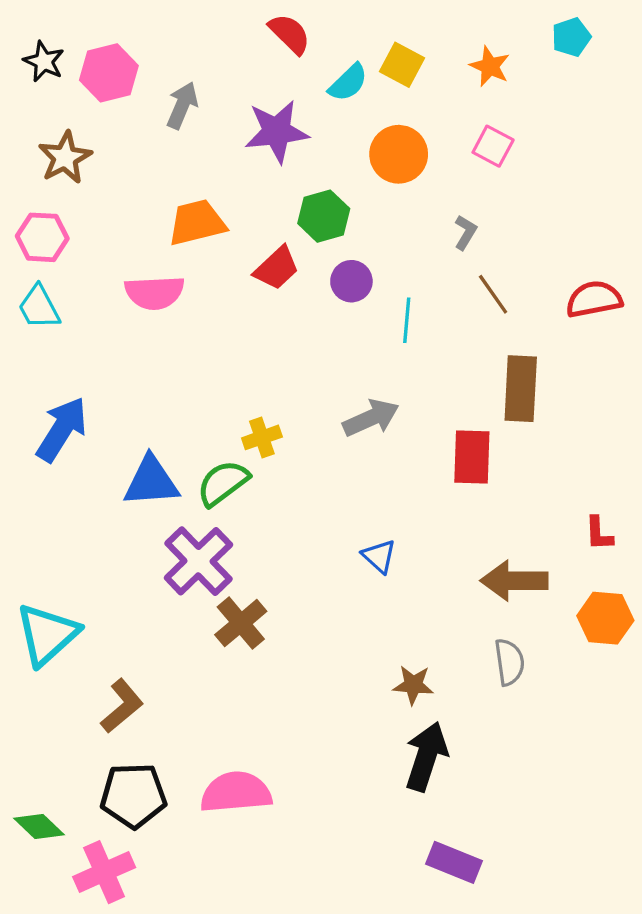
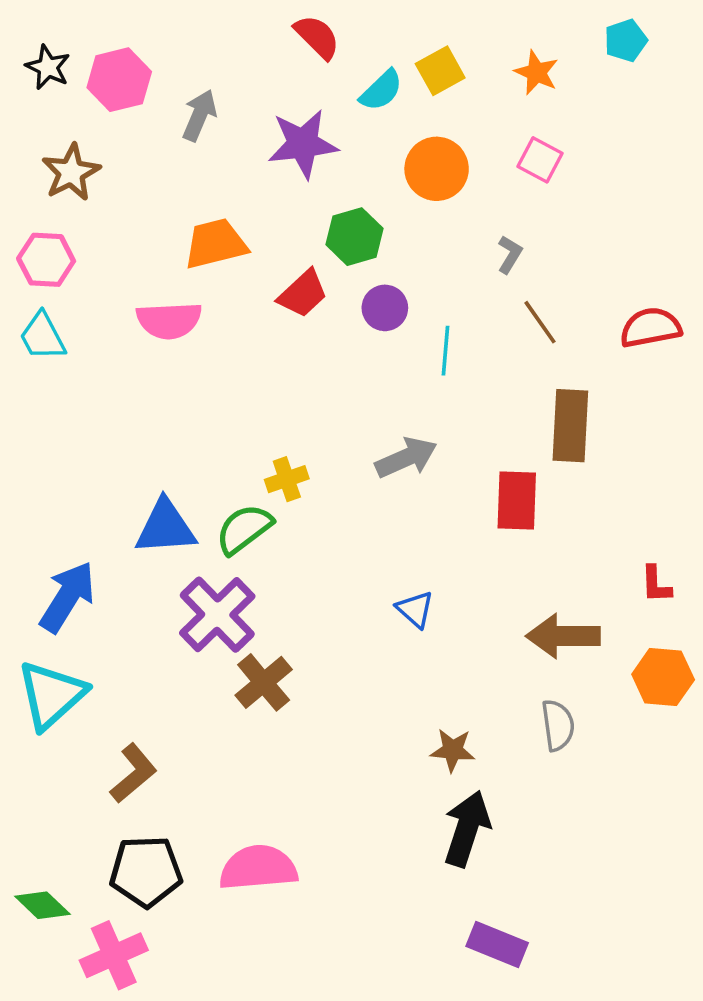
yellow square: (402, 65) -> (440, 71), turned 33
blue arrow: (62, 429) -> (67, 597), moved

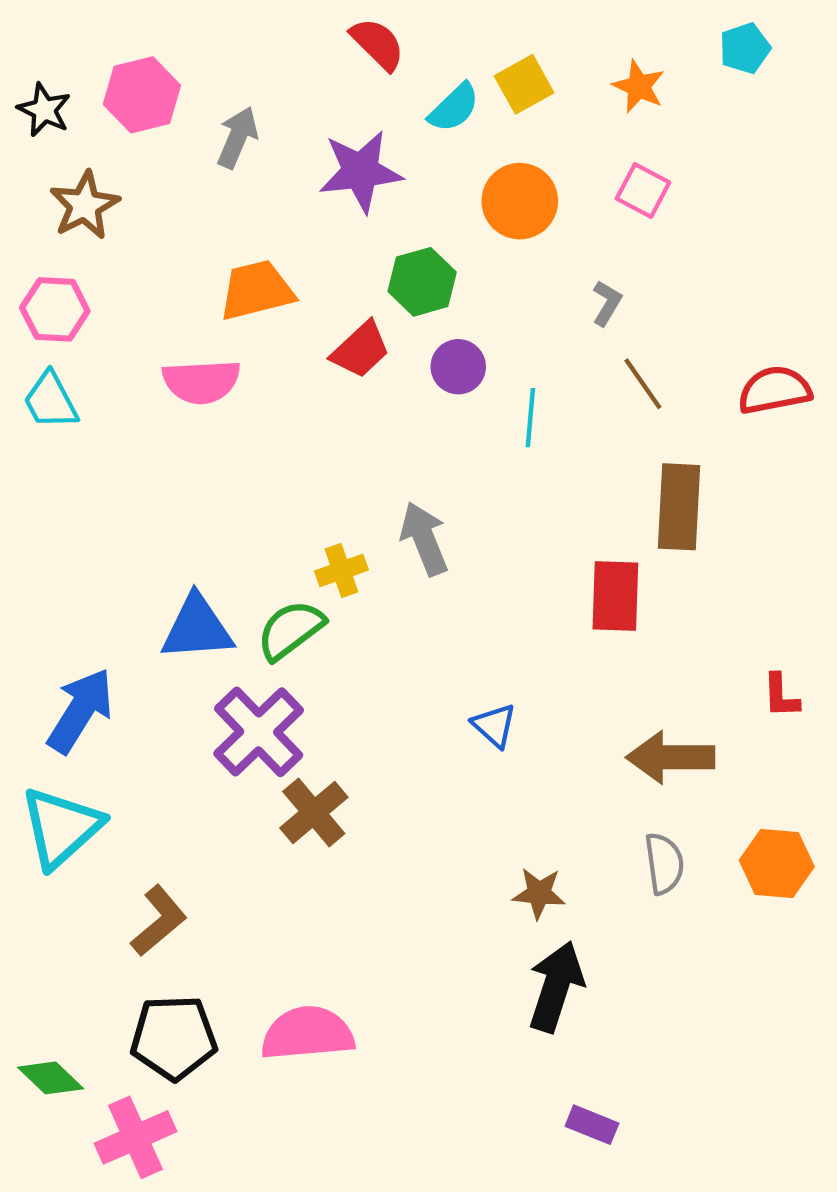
black star: (48, 67) -> (44, 110), moved
gray arrow: (406, 458) -> (424, 539), moved, turned -88
orange hexagon: (663, 677) -> (777, 864), moved
purple rectangle: (497, 945) -> (592, 1125), size x0.7

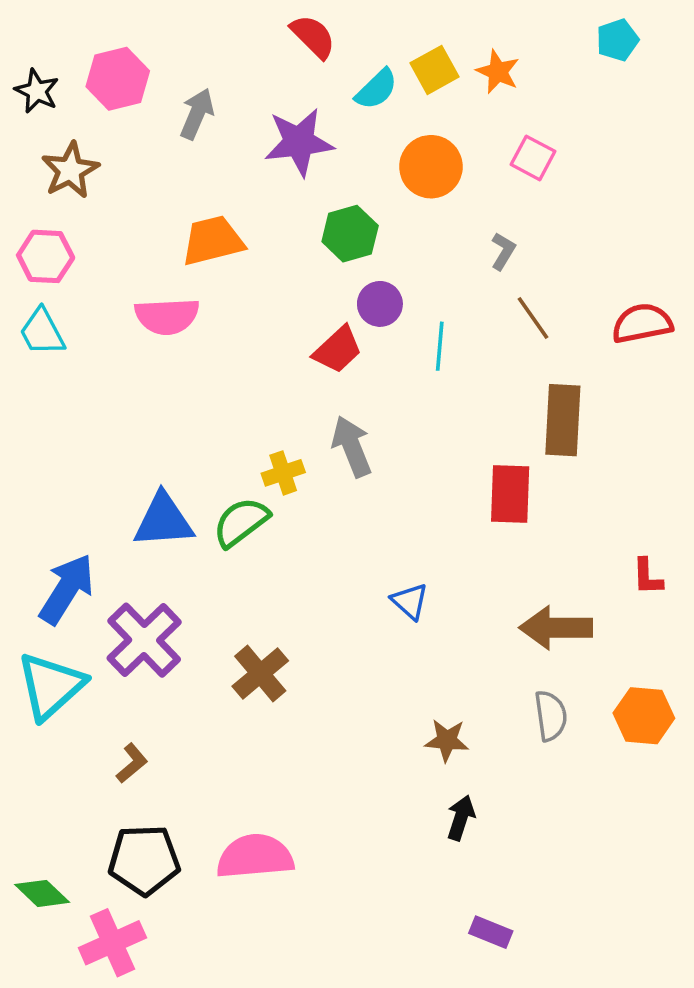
orange star: (639, 86) -> (498, 72), moved
red trapezoid: (361, 350) -> (338, 350), moved
purple cross: (259, 732) -> (144, 640), moved
brown L-shape: (159, 921) -> (132, 763), size x0.7
black arrow: (556, 987) -> (461, 818), size x0.6

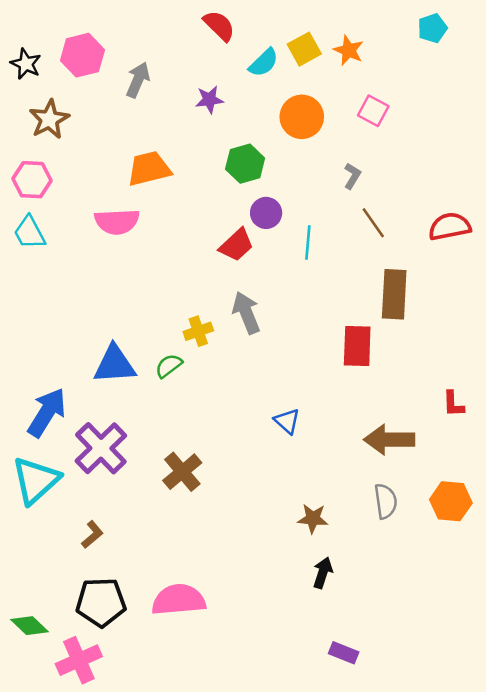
purple star: (299, 142) -> (209, 100), size x0.6
green semicircle: (241, 522) -> (169, 366), size x0.7

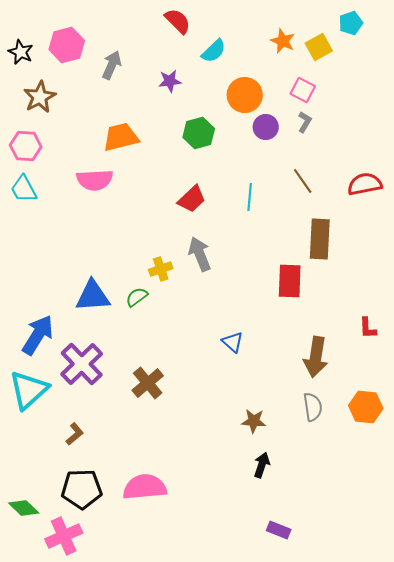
yellow square: (304, 49) -> (319, 47), moved
gray L-shape: (352, 176) -> (305, 122), moved
purple circle: (266, 213) -> (266, 127), moved
brown arrow: (389, 440) -> (316, 357), turned -81

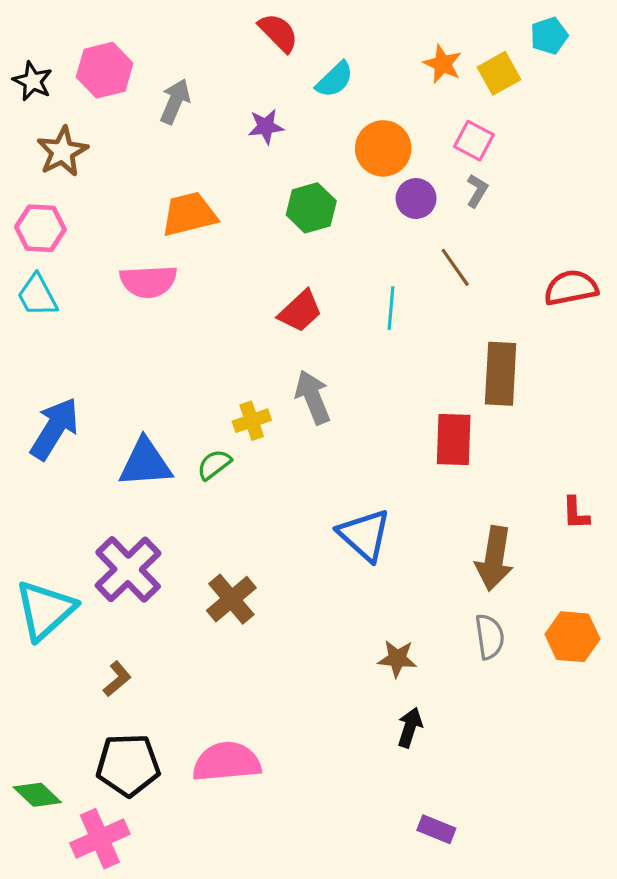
brown line: (303, 181) -> (455, 267), moved
blue arrow: (38, 335) -> (55, 429), moved
blue triangle: (233, 342) -> (364, 535), size x1.6

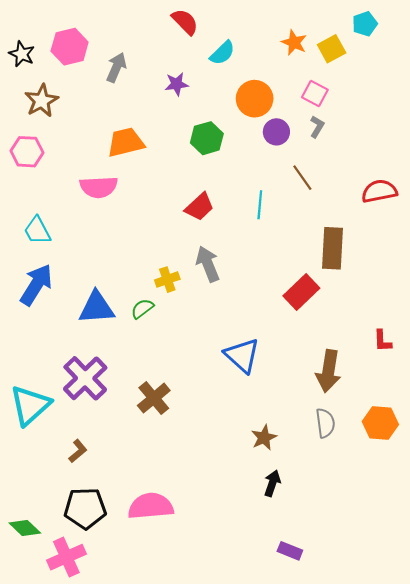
cyan trapezoid: (37, 296) -> (37, 231), moved
red rectangle: (454, 440) -> (301, 292), turned 44
brown star: (397, 659) -> (264, 438), turned -30

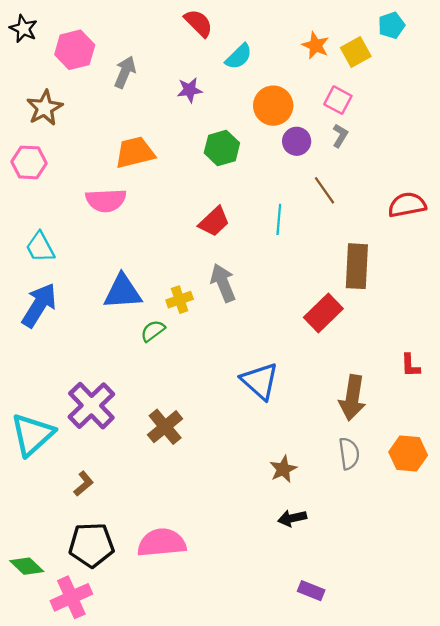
black star: (22, 54) -> (23, 29), moved
blue triangle: (97, 308) -> (123, 292), moved
black arrow: (272, 483) -> (292, 518), turned -120

